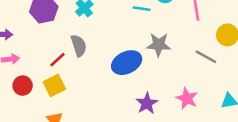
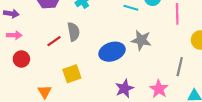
gray line: (206, 57) -> (180, 67), moved, turned 66
yellow square: (54, 85) -> (72, 74), moved

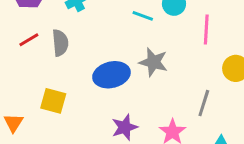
red line: (54, 41) -> (29, 40), moved
yellow square: (72, 74) -> (53, 101), turned 30

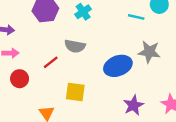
red line: (29, 40) -> (51, 62), moved
gray semicircle: (60, 43) -> (75, 46), turned 114

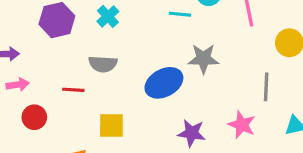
red line: (51, 62) -> (73, 90), turned 49
purple star: (133, 105) -> (192, 133), turned -30

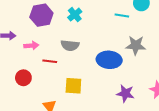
blue ellipse: (164, 83) -> (109, 60), turned 30
pink arrow: (18, 85) -> (31, 46), moved

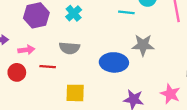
red circle: (23, 78) -> (17, 72), moved

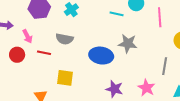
pink arrow: (26, 50) -> (27, 36), turned 64

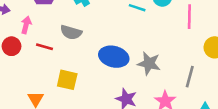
pink arrow: (27, 36) -> (26, 25), turned -144
gray star: (128, 43) -> (149, 63), moved

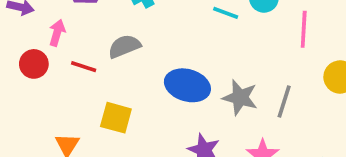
gray semicircle: (71, 32) -> (124, 46), turned 140
gray line: (190, 77) -> (284, 102), moved

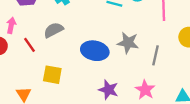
red line: (84, 67) -> (29, 45), turned 42
gray star: (240, 98) -> (128, 43), moved

